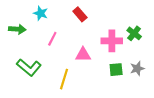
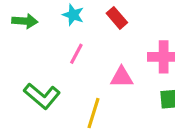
cyan star: (41, 13) -> (73, 15), moved
green arrow: (17, 29) -> (25, 21), moved

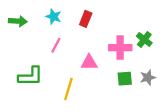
red rectangle: (117, 18) -> (86, 19), turned 63
green L-shape: (42, 96) -> (31, 76), turned -40

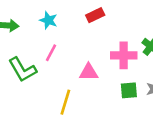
red rectangle: (86, 19) -> (95, 15), moved, turned 42
green L-shape: (31, 76) -> (23, 70), moved, turned 60

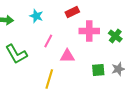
pink line: (51, 53) -> (48, 41), moved
pink cross: (124, 55) -> (89, 31), moved

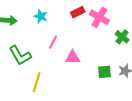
pink cross: (89, 31) -> (99, 17), moved, turned 30
yellow line: (49, 79) -> (37, 82), moved

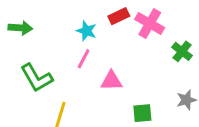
cyan star: (41, 16) -> (86, 31), moved
green square: (105, 72) -> (142, 113), moved

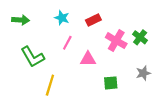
red rectangle: (119, 16) -> (93, 20), moved
pink cross: (150, 23) -> (116, 41), moved
cyan star: (86, 31) -> (62, 18), moved

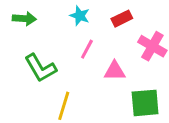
green square: (111, 83) -> (145, 103), size x1.5

